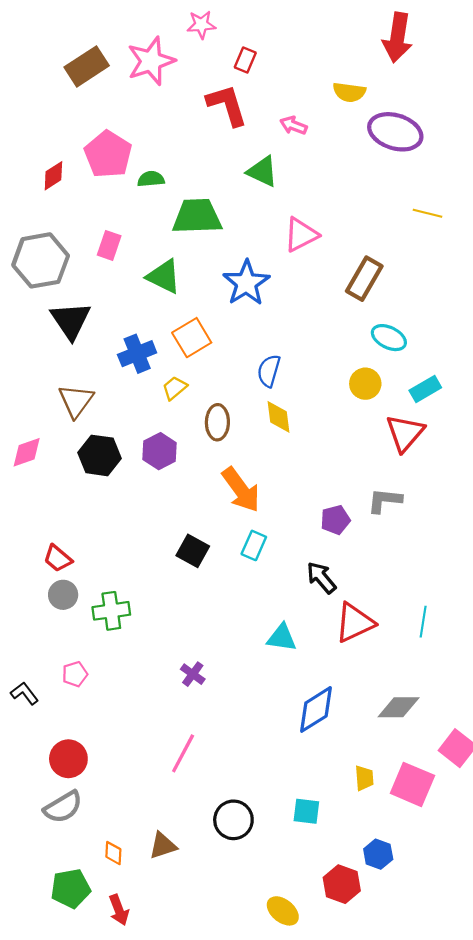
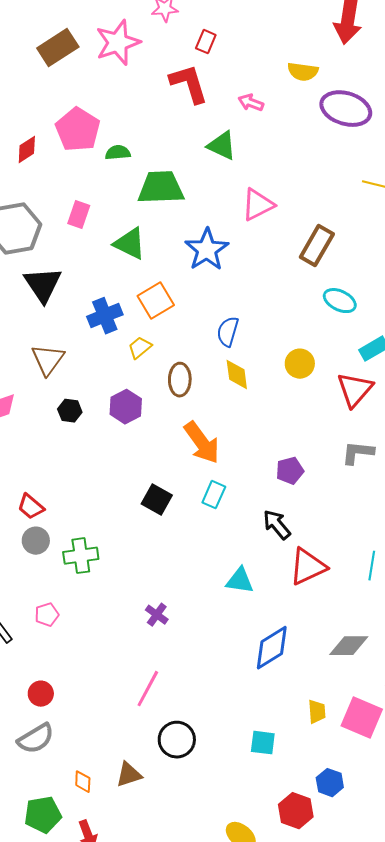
yellow circle: (365, 384) -> (300, 364), moved
black hexagon: (100, 455) -> (70, 411), size x0.6
gray L-shape: (385, 500) -> (358, 453), moved
red circle: (68, 759) -> (41, 694), size x0.7
black circle: (233, 820) -> (177, 740), moved

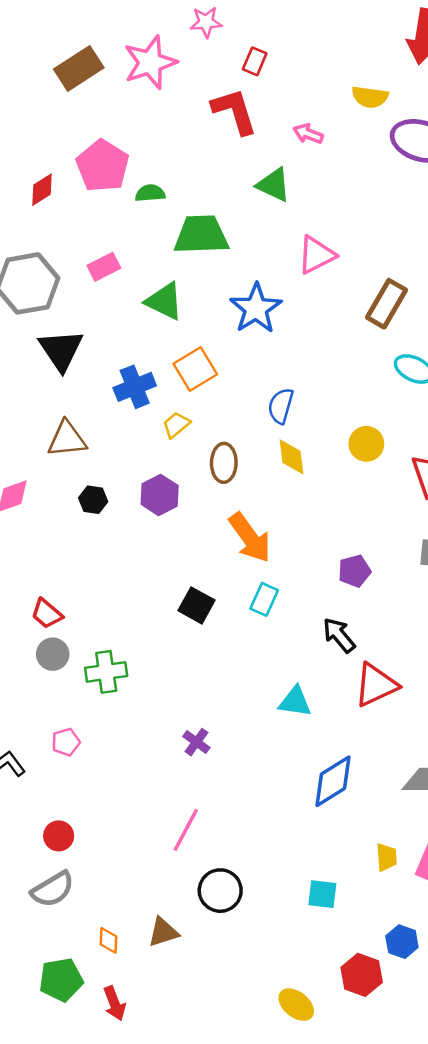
pink rectangle: (79, 215) -> (104, 267), turned 44
brown triangle: (48, 360) -> (67, 439), turned 48

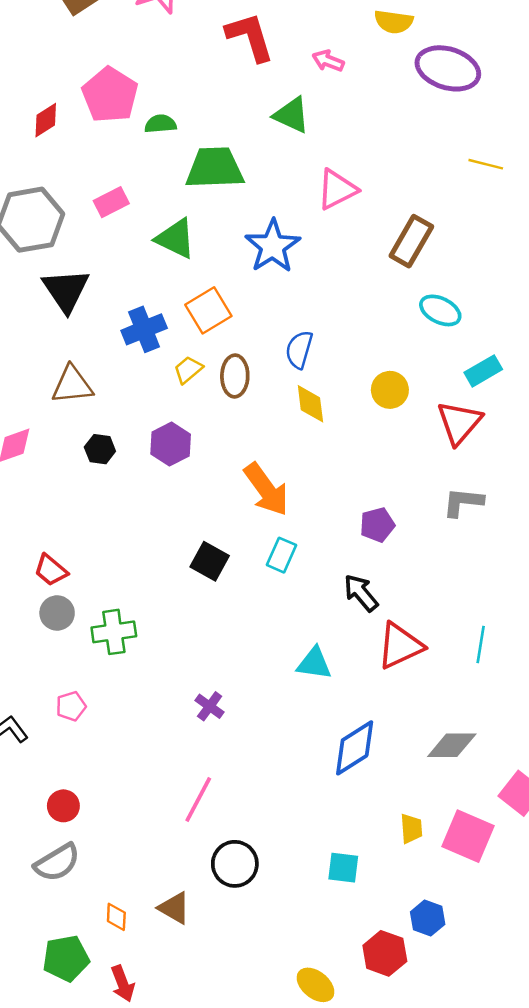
brown ellipse: (224, 463) -> (235, 376), moved
brown triangle: (163, 932) -> (174, 908), turned 48

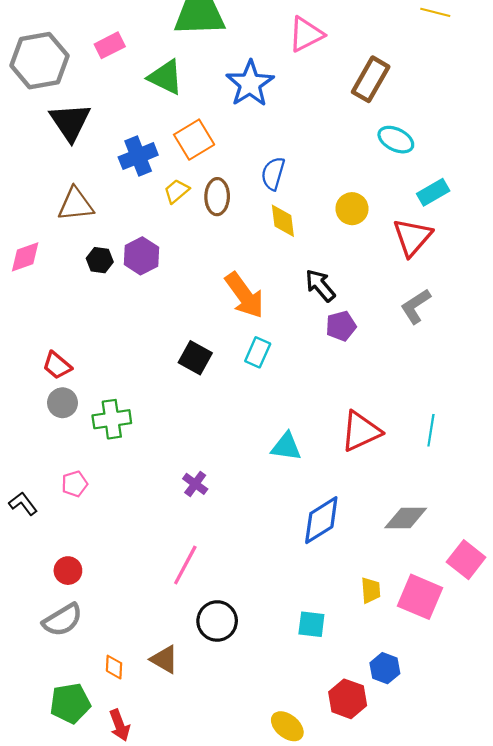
purple hexagon: (171, 444) -> (141, 256), moved
gray L-shape: (463, 502) -> (416, 306), turned -39
black arrow: (361, 593) -> (320, 285), moved

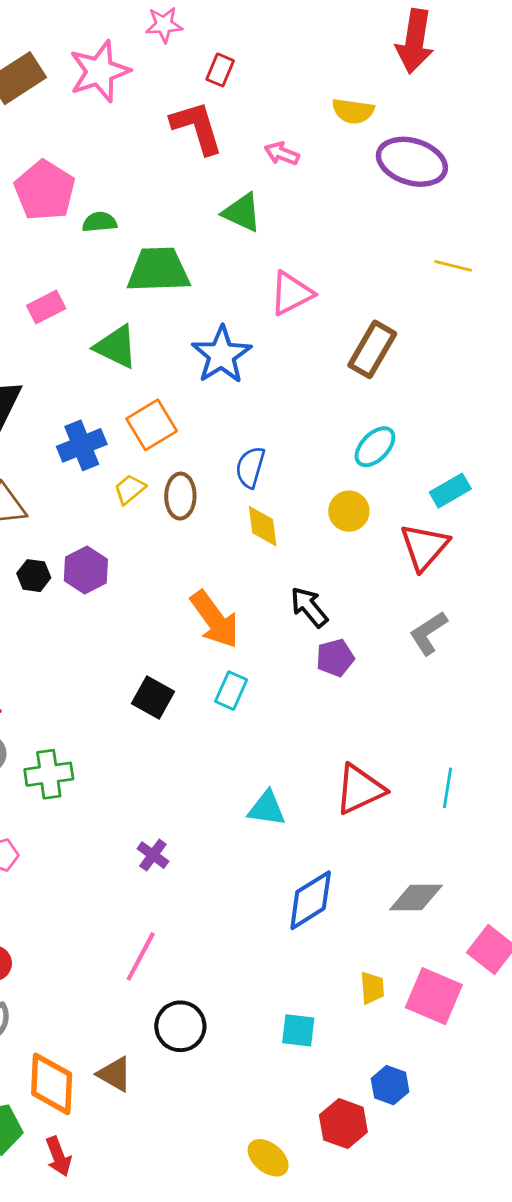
cyan ellipse: (396, 140) -> (375, 447), moved, turned -72
orange diamond: (114, 667) -> (52, 1084), size x2.0

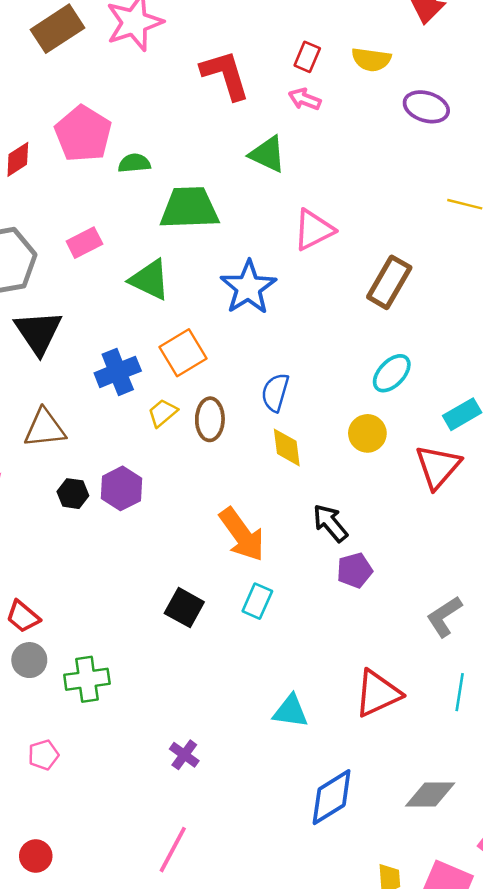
red rectangle: (220, 70) -> (307, 57), moved
purple ellipse: (412, 162) -> (426, 107), size x0.7
gray L-shape: (428, 633) -> (444, 617), moved

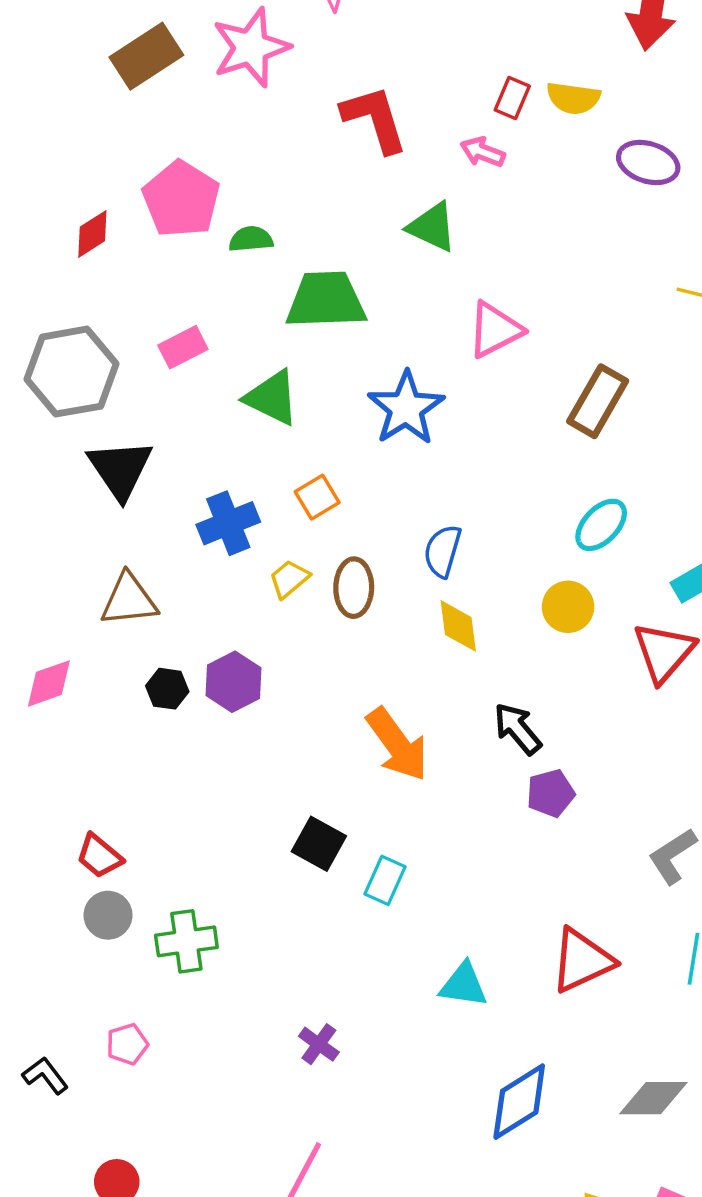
red rectangle: (307, 57) -> (512, 98), moved
orange square: (183, 353) -> (317, 497), size x0.7
cyan rectangle: (257, 601) -> (385, 880), moved

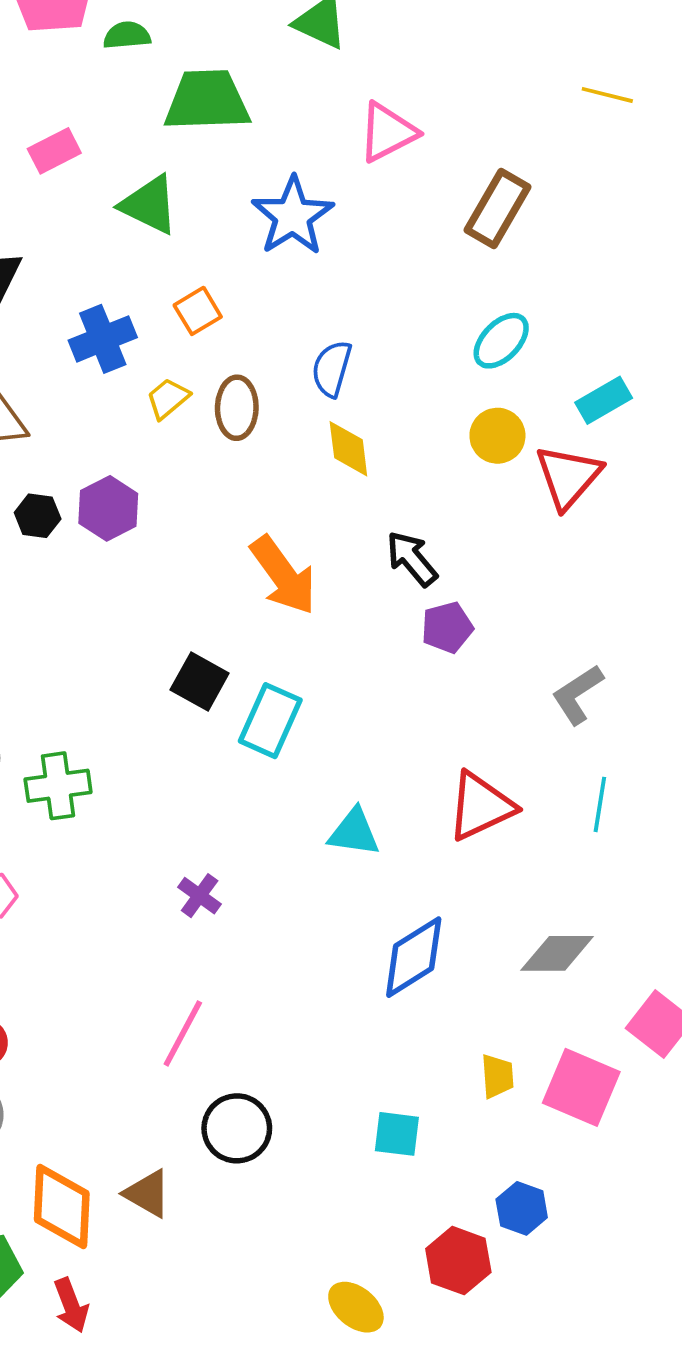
yellow circle: (568, 607) -> (497, 436), moved
cyan rectangle: (385, 880) -> (270, 721), size x1.4

